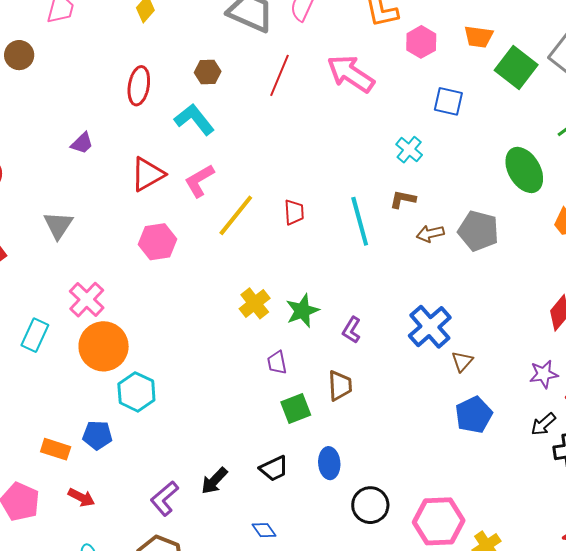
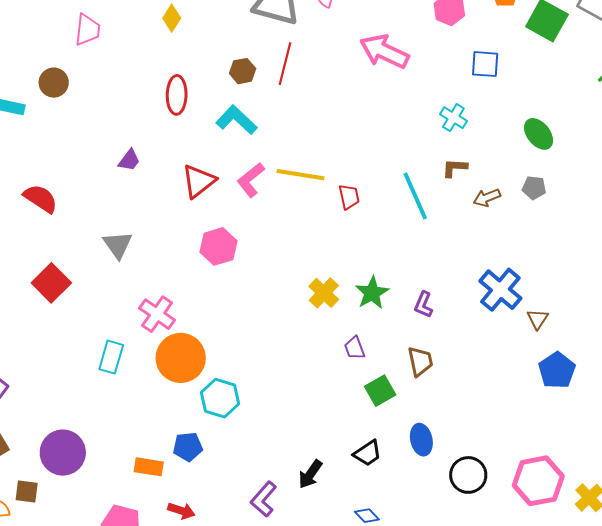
red line: (279, 75) -> (285, 64), moved
green ellipse: (524, 170) -> (539, 134), moved, size x0.7
yellow line: (236, 215) -> (300, 175), moved, turned 69
gray pentagon: (478, 231) -> (534, 188), size x0.6

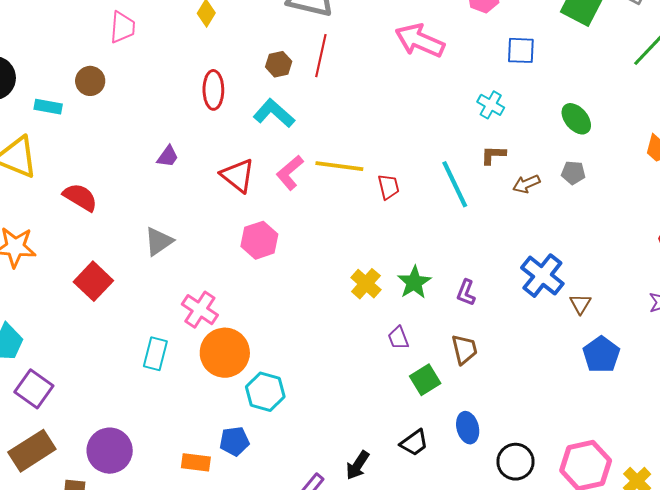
red triangle: (199, 181) -> (238, 175), turned -42
gray triangle: (118, 245) -> (159, 241), turned 32

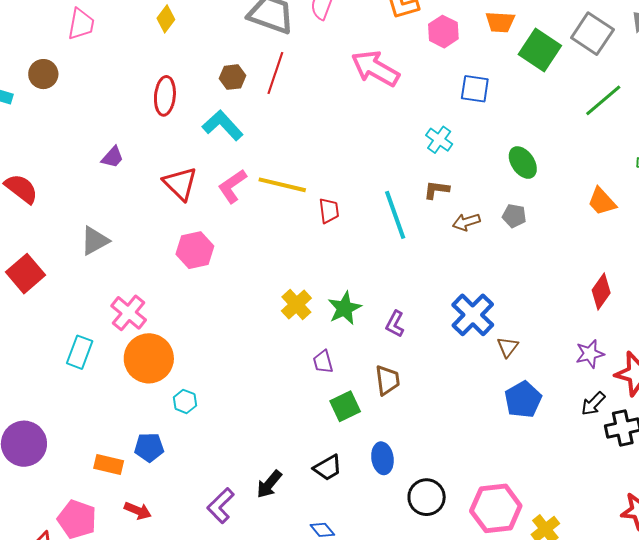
cyan hexagon: (265, 392) -> (185, 401), size x0.6

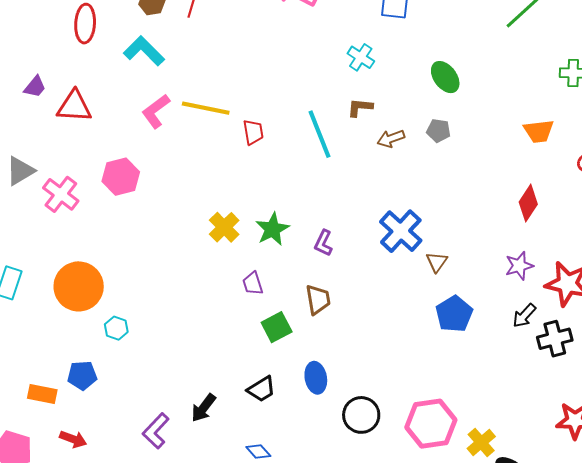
red triangle: (180, 183) -> (74, 106), moved, turned -39
orange trapezoid: (602, 201) -> (539, 131), moved, turned -52
pink cross: (129, 313) -> (61, 194), moved

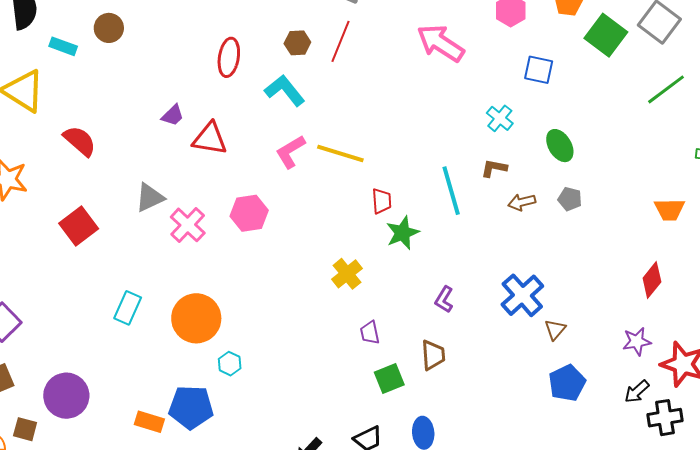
green ellipse: (445, 77) -> (560, 146), moved
red trapezoid: (253, 132) -> (382, 201), moved
green star: (272, 229) -> (403, 233), moved
blue pentagon: (82, 375) -> (191, 407), size x1.5

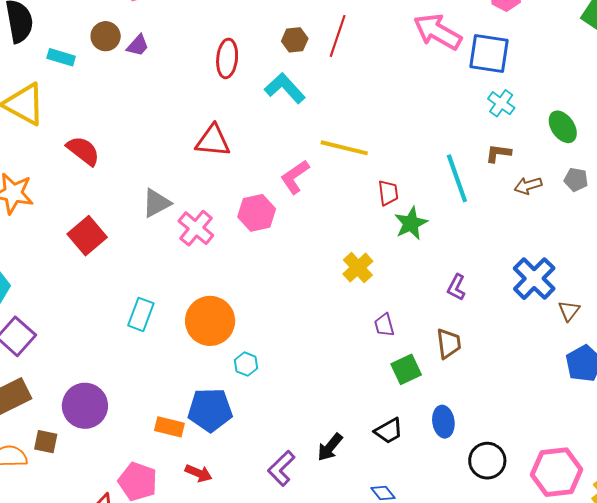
blue square: (539, 70) -> (489, 53), moved, size x1.4
purple trapezoid: (173, 115) -> (138, 45), moved
pink L-shape: (290, 152) -> (295, 177), moved

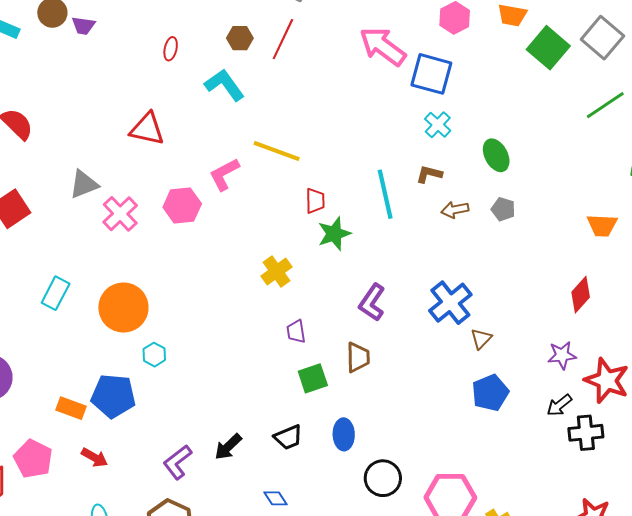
purple trapezoid: (138, 45) -> (83, 26), turned 50
red ellipse: (227, 58) -> (171, 49), size x0.6
purple L-shape: (456, 287) -> (372, 302), size x1.4

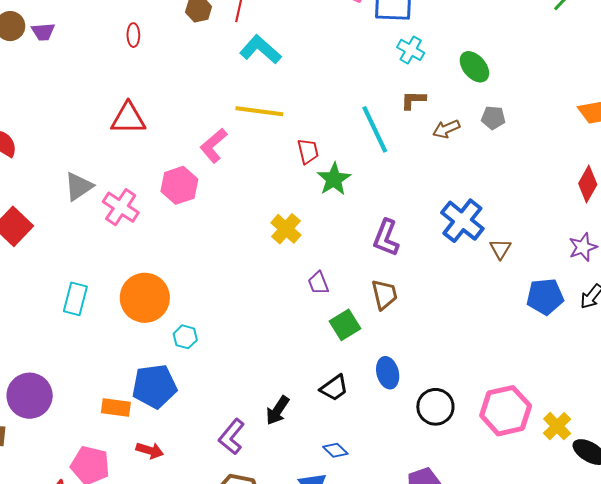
cyan L-shape: (224, 85) -> (260, 50), moved
blue pentagon: (490, 393) -> (545, 297), moved, turned 30

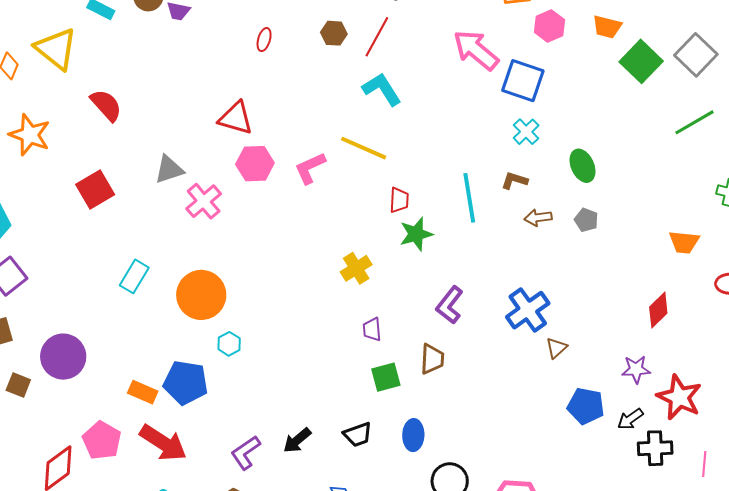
pink hexagon: (179, 185) -> (255, 164), moved
red arrow: (150, 450) -> (163, 443), size x1.8

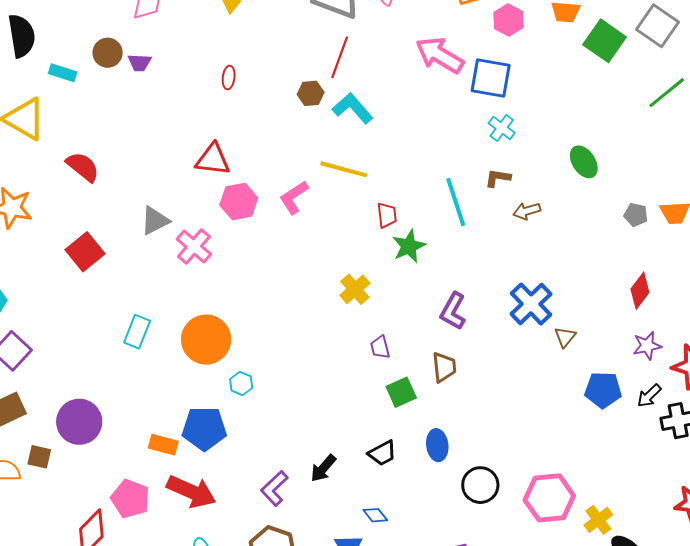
brown hexagon: (334, 33) -> (311, 93), moved
green ellipse: (582, 166) -> (584, 162), moved
gray pentagon: (586, 220) -> (636, 215), moved
red diamond: (658, 310) -> (640, 291), moved

